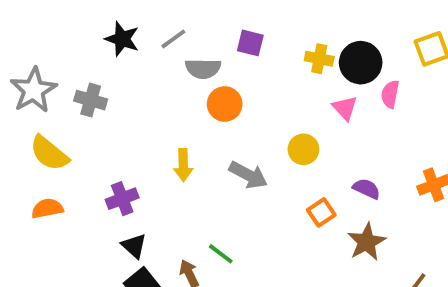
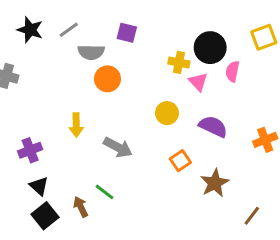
yellow cross: (319, 59) -> (179, 62), moved
gray arrow: (248, 175) -> (118, 147), moved
purple semicircle: (367, 189) -> (213, 126), moved, size x1.4

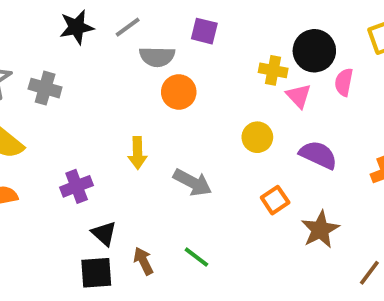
black star: (30, 30) -> (77, 27), turned -30
black triangle: (39, 186) -> (104, 233), moved
green line: (104, 192) -> (196, 257), moved
black square: (45, 216) -> (96, 273), turned 35

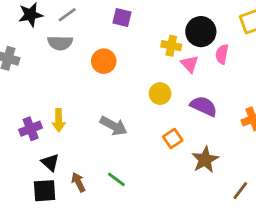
gray semicircle: (157, 57) -> (60, 43), moved
yellow arrow: (137, 153) -> (59, 120), moved

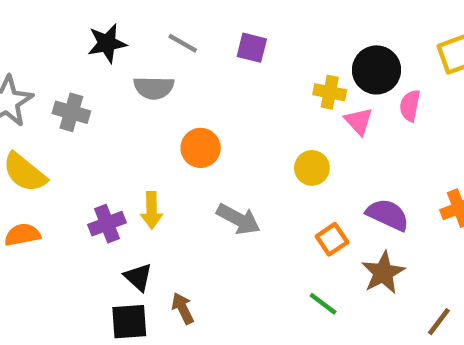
gray line: (67, 15) -> (183, 43), moved, turned 66
orange circle: (104, 61) -> (201, 148), moved
purple semicircle: (204, 106) -> (388, 215), moved
green line: (116, 179) -> (323, 304), moved

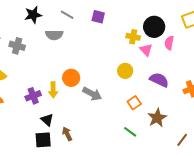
orange circle: (201, 148) -> (71, 78), moved
purple semicircle: (388, 215) -> (159, 80), moved

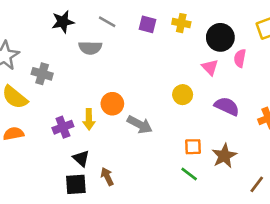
yellow cross: (133, 37) -> (181, 23), moved
gray cross: (17, 46) -> (42, 74), moved
orange square: (134, 103) -> (193, 147), moved, turned 32

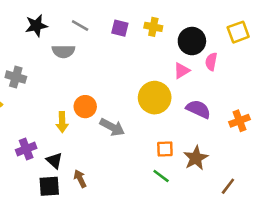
pink triangle: (210, 67) -> (182, 71), turned 42
yellow circle: (183, 95) -> (155, 98), size x1.6
purple cross: (63, 127) -> (26, 149), moved

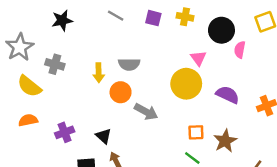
black star: (36, 26) -> (62, 20), moved
gray semicircle: (63, 51) -> (129, 64), moved
pink triangle: (182, 71) -> (198, 58), moved, turned -35
yellow arrow: (62, 122) -> (99, 73), moved
black triangle: (54, 161) -> (104, 136), moved

